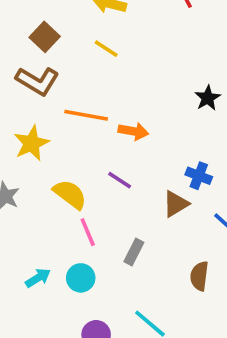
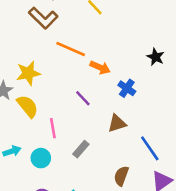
black star: (208, 98) -> (156, 57), turned -30
yellow star: (31, 143) -> (28, 73), moved
blue cross: (199, 176) -> (127, 88), moved
yellow semicircle: (70, 194) -> (27, 106), moved

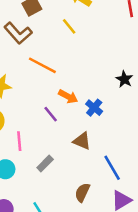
orange arrow: (100, 67) -> (68, 96), moved
brown triangle: (117, 123) -> (82, 141), turned 36

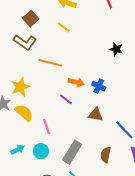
black star: (124, 79) -> (116, 49), moved
gray rectangle: (45, 163) -> (72, 152), moved, size x1.6

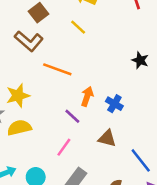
orange arrow: (76, 82) -> (87, 96), turned -91
yellow semicircle: (24, 113) -> (19, 128), turned -60
pink line: (46, 126) -> (64, 147), moved, turned 49

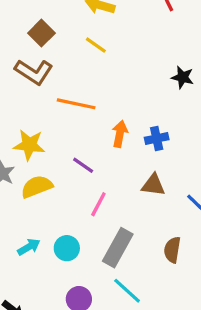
yellow star: (18, 96) -> (29, 145), turned 30
blue cross: (114, 104) -> (157, 139), turned -35
purple line: (72, 116) -> (83, 165), moved

